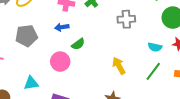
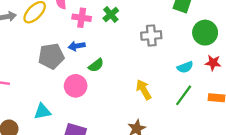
gray pentagon: (27, 36) -> (51, 56), moved
cyan semicircle: (155, 47) -> (185, 67), turned -32

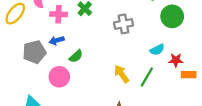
red star: (213, 63) -> (176, 60), moved
green line: (184, 95) -> (147, 77), moved

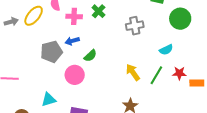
red star: (176, 60) -> (179, 73), moved
orange rectangle: (189, 75) -> (197, 83), moved

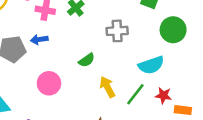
cyan semicircle: (166, 50) -> (151, 65), size x1.5
green semicircle: (90, 56) -> (87, 60), moved
pink circle: (75, 75) -> (49, 83), moved

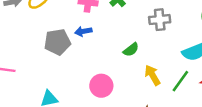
pink circle: (49, 83) -> (101, 86), moved

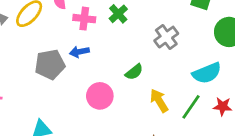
gray cross: (160, 20) -> (166, 37), turned -30
pink circle: (101, 86) -> (100, 96), moved

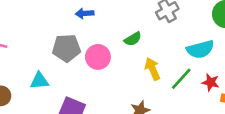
gray pentagon: (50, 65) -> (66, 48), moved

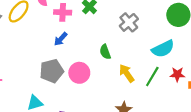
blue arrow: (85, 13) -> (61, 39), turned -32
green semicircle: (133, 39) -> (105, 52), turned 112

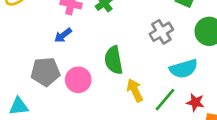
gray cross: (129, 22) -> (161, 32), moved
green semicircle: (105, 52) -> (114, 60), size x1.5

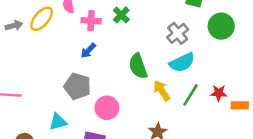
cyan semicircle: (184, 69) -> (182, 62), moved
gray pentagon: (45, 72) -> (77, 86), turned 30
pink circle: (78, 80) -> (107, 108), moved

